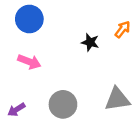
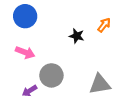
gray circle: (63, 104) -> (51, 75), moved
purple arrow: (16, 110) -> (30, 91), moved

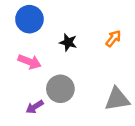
orange arrow: (104, 25) -> (113, 39), moved
black star: (77, 36) -> (68, 42), moved

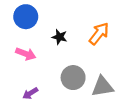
orange arrow: (113, 39) -> (99, 34), size x1.5
gray circle: (60, 89) -> (73, 78), moved

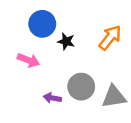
blue circle: (26, 17) -> (42, 24), moved
purple arrow: (30, 93) -> (52, 98), moved, turned 42

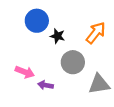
pink arrow: (28, 60) -> (25, 72), moved
gray circle: (81, 87) -> (73, 62), moved

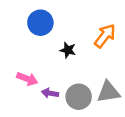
black star: (58, 36) -> (68, 50), moved
gray circle: (73, 62) -> (79, 97), moved

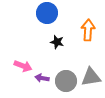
blue circle: (40, 23) -> (47, 13), moved
orange arrow: (105, 36) -> (88, 30), turned -35

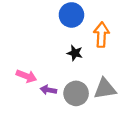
blue circle: (47, 13) -> (71, 15), moved
black star: (57, 42) -> (75, 53), moved

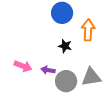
purple arrow: (48, 90) -> (48, 70), moved

